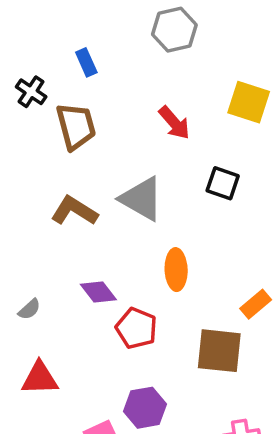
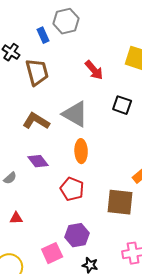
gray hexagon: (174, 30) -> (66, 21), moved
orange ellipse: (176, 270) -> (81, 151), moved
purple diamond: (98, 292) -> (38, 161), moved
red triangle: (40, 378) -> (16, 218), size x0.6

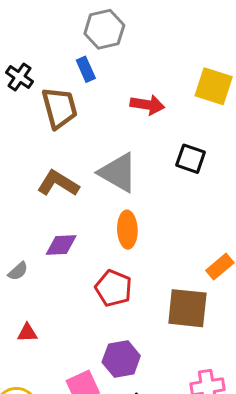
blue rectangle: (43, 35) -> (86, 69), moved
red arrow: (94, 70) -> (147, 105), turned -40
purple diamond: (38, 161) -> (61, 245), turned -55

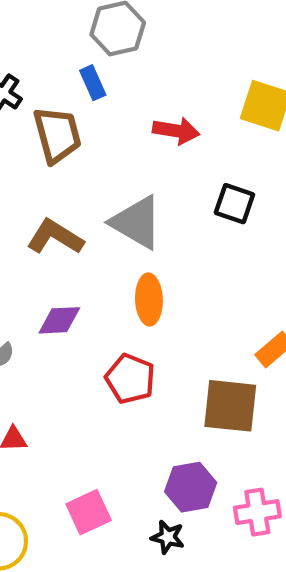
purple hexagon: (121, 359) -> (191, 487), moved

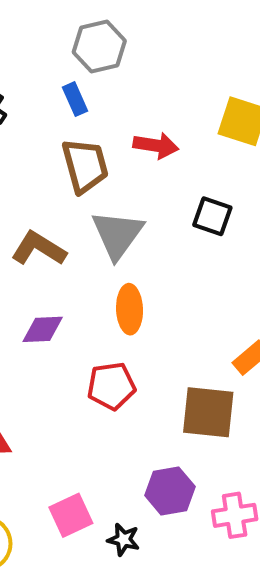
brown trapezoid: (57, 135) -> (85, 166), moved
gray triangle: (136, 222) -> (117, 234), turned 36
red pentagon: (130, 379) -> (111, 386), turned -30
black star: (168, 537) -> (123, 540), moved

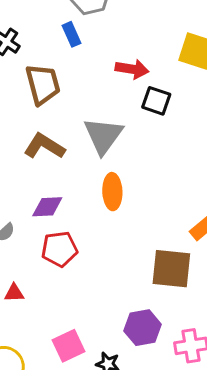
brown trapezoid: (85, 166) -> (43, 84), moved
black square: (212, 216) -> (156, 101), moved
red pentagon: (111, 386) -> (59, 249), moved

